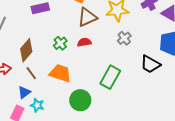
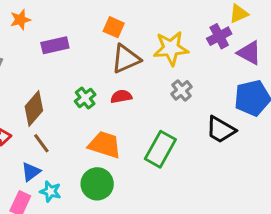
orange trapezoid: (60, 73) -> (105, 145), moved
green circle: (80, 100) -> (97, 184), moved

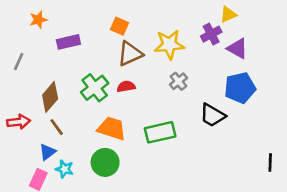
green cross: (85, 98) -> (95, 88), size x1.5
green rectangle: (160, 149) -> (160, 132), turned 48

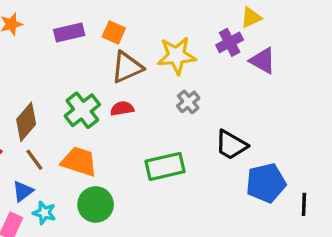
purple rectangle: (68, 42) -> (69, 32), moved
blue pentagon: (240, 88) -> (266, 183), moved
orange trapezoid: (112, 128) -> (79, 161), moved

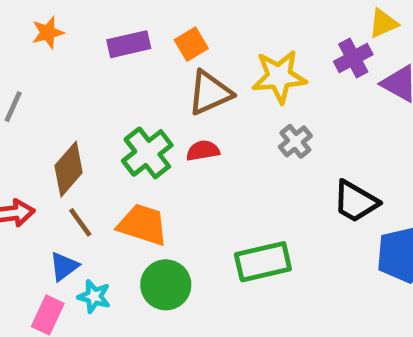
orange square: (114, 32) -> (191, 44), turned 35
green rectangle: (165, 166) -> (263, 262), moved

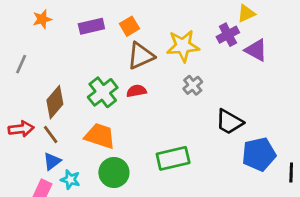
brown line: (80, 222) -> (51, 135), moved

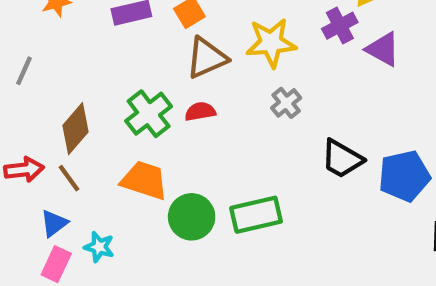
blue pentagon: (259, 154) -> (404, 176), moved
blue triangle: (52, 161) -> (54, 223), moved
green circle: (114, 173) -> (192, 217), moved

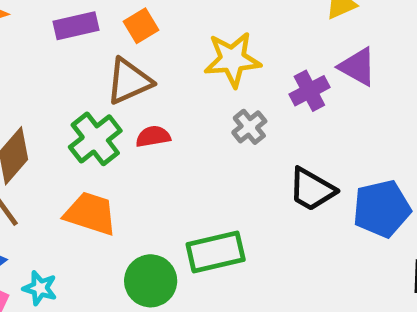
purple cross: (340, 26) -> (309, 91), moved
brown triangle: (207, 58) -> (129, 81), moved
green circle: (192, 217) -> (151, 281), moved

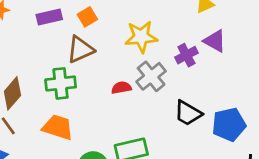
gray cross: (249, 127) -> (151, 76), size x1.5
red semicircle: (153, 136) -> (121, 88), moved
green cross: (95, 139) -> (61, 83), turned 32

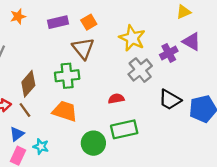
yellow star: (141, 37) -> (132, 38), turned 30
brown triangle: (80, 49) -> (83, 48), turned -45
red semicircle: (121, 88) -> (116, 99), moved

